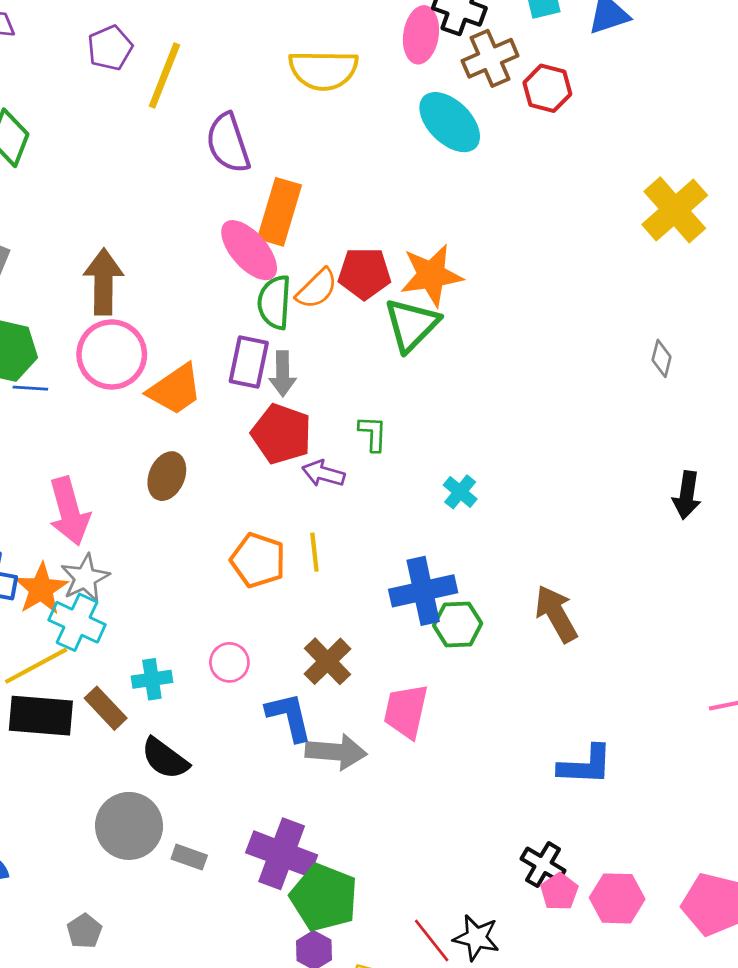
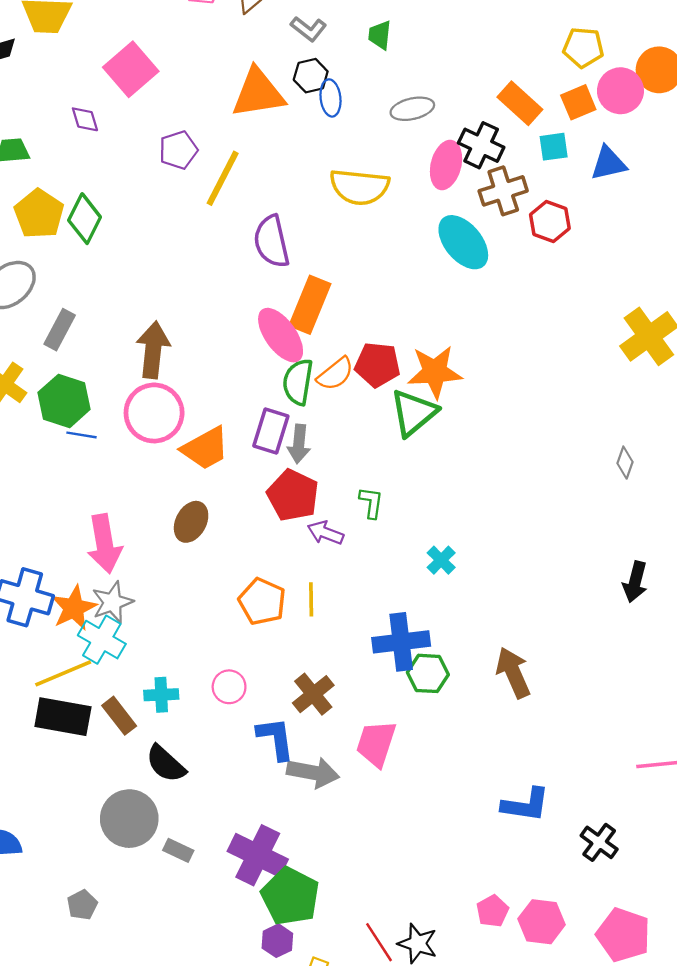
black cross: (543, 865) -> (599, 842), moved

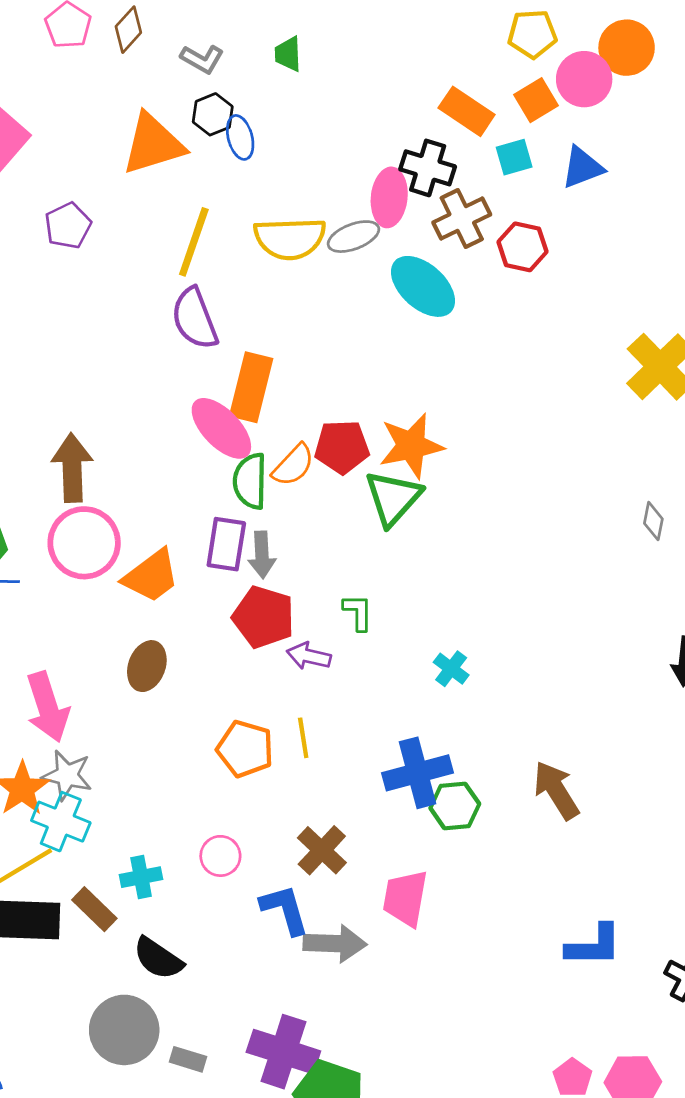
gray ellipse: (412, 109) -> (353, 237), moved
yellow line: (223, 178) -> (194, 242), moved
gray star: (112, 602) -> (67, 775), turned -30

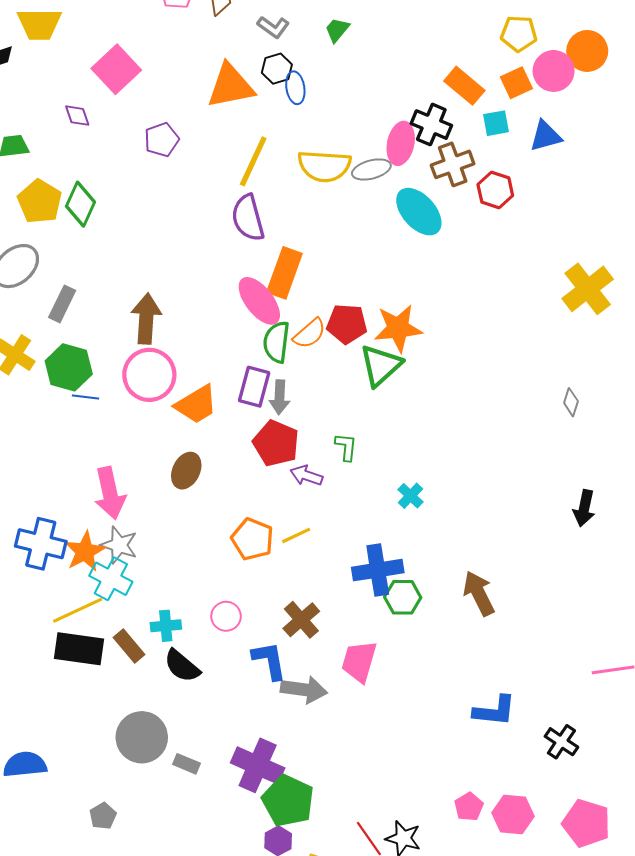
green trapezoid: (288, 54) -> (337, 30), turned 36
yellow line: (303, 738) -> (296, 535), turned 68
black semicircle: (158, 958) -> (182, 666), moved

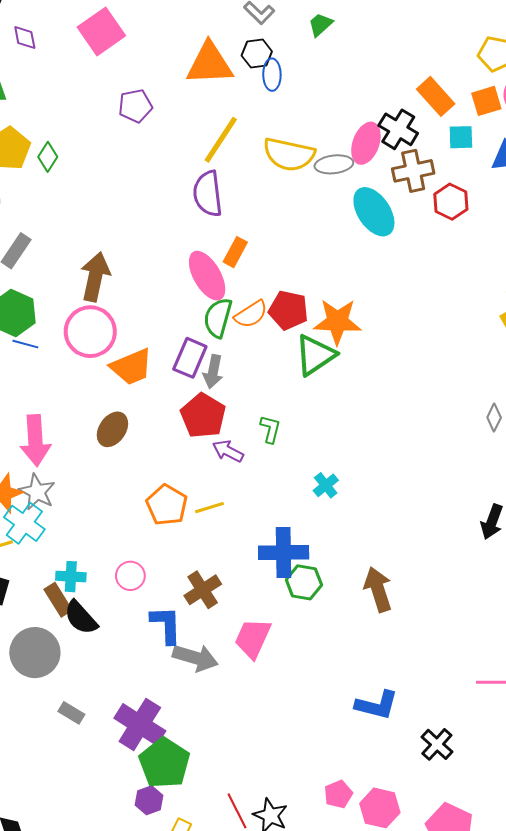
purple diamond: (77, 116) -> (25, 38), moved
green diamond: (80, 204) -> (48, 157), size x0.7
orange rectangle: (284, 273) -> (235, 252), size x0.6
brown rectangle: (129, 646) -> (58, 600), moved
gray circle: (142, 737) -> (35, 653), moved

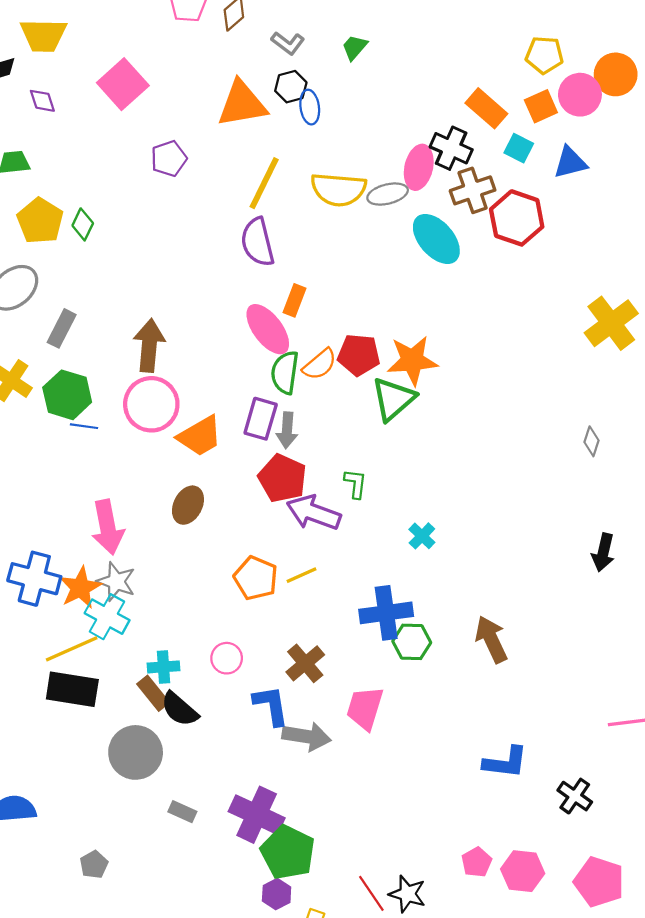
cyan square: (461, 137) -> (519, 148), turned 36
red hexagon: (451, 202) -> (517, 218), size x1.4
purple arrow: (228, 451) -> (314, 513), size x1.6

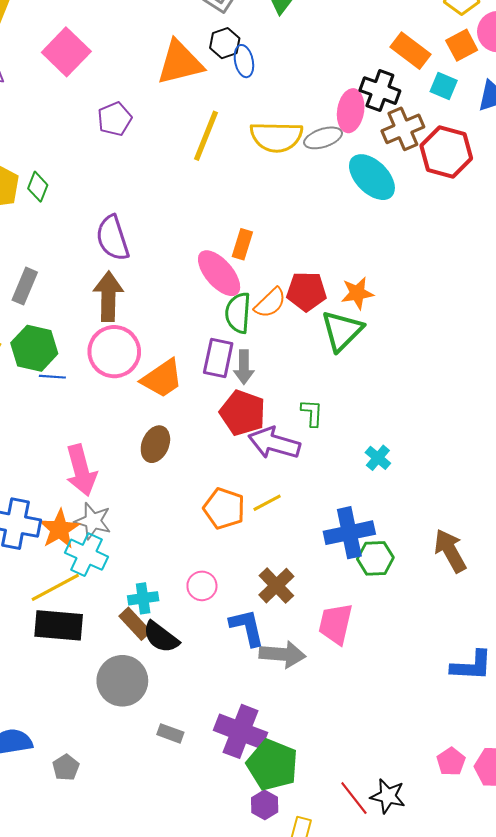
purple semicircle: (258, 242) -> (113, 238), moved
orange star: (412, 360) -> (357, 293), size x0.7
gray pentagon: (94, 864) -> (66, 767), moved

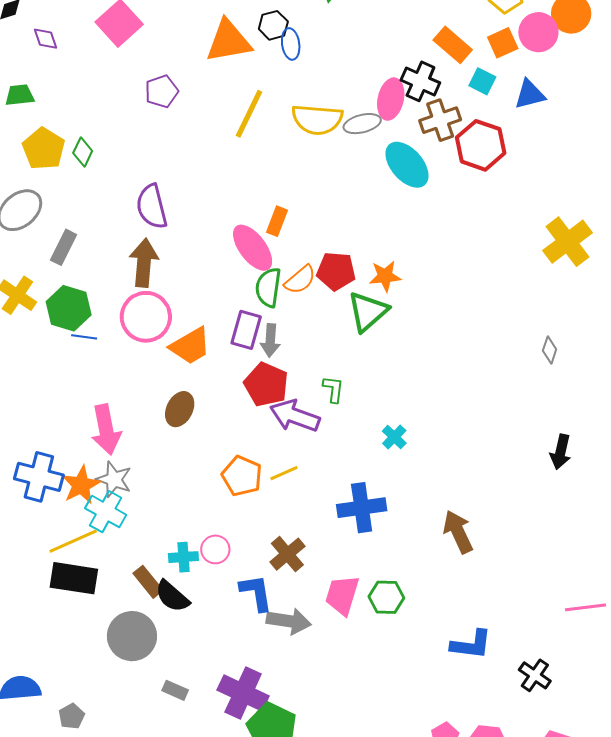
green hexagon: (375, 558) -> (386, 597), moved
cyan cross: (143, 598) -> (183, 557), moved

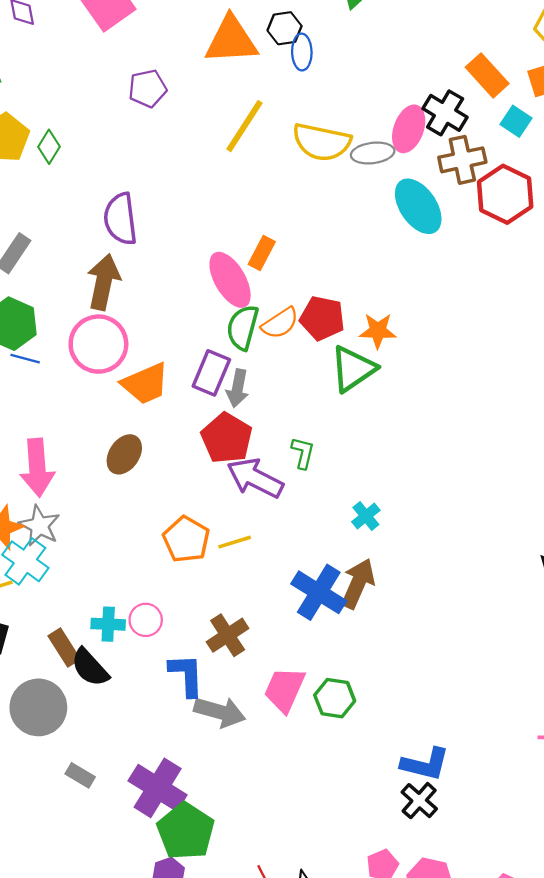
blue cross: (362, 508) -> (319, 592), turned 33
brown arrow: (458, 532) -> (358, 584), moved, turned 42
black cross: (535, 675) -> (419, 801), moved

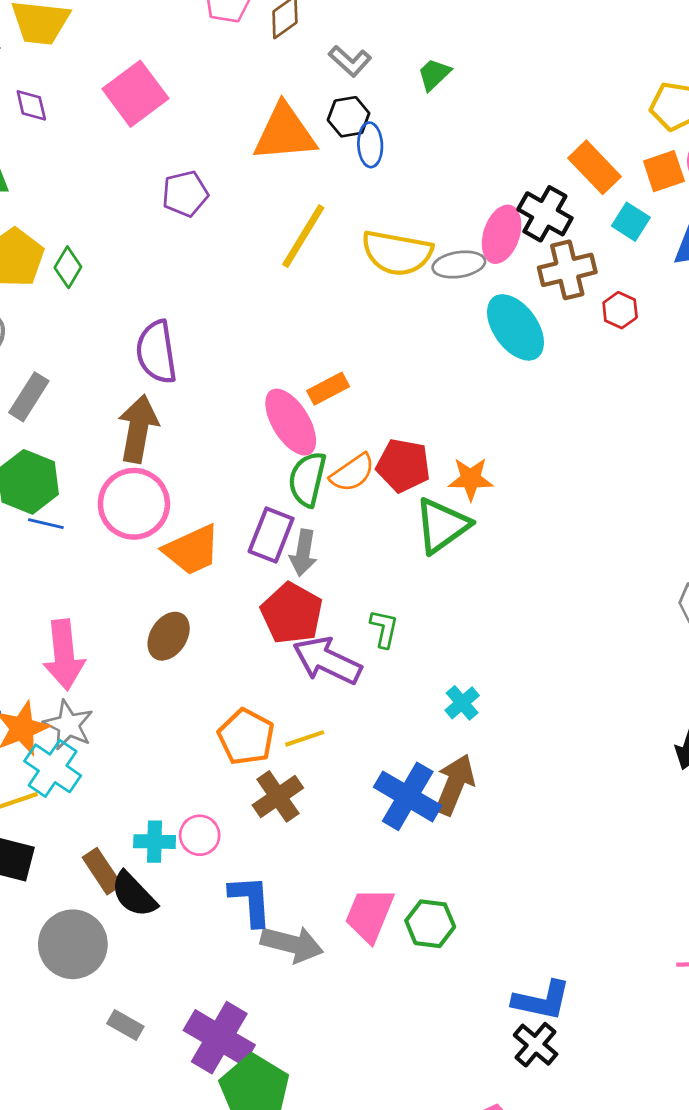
red hexagon: (505, 194) -> (620, 310), size x0.5
orange rectangle: (262, 253) -> (328, 389), turned 36
brown cross: (228, 635) -> (278, 796), moved

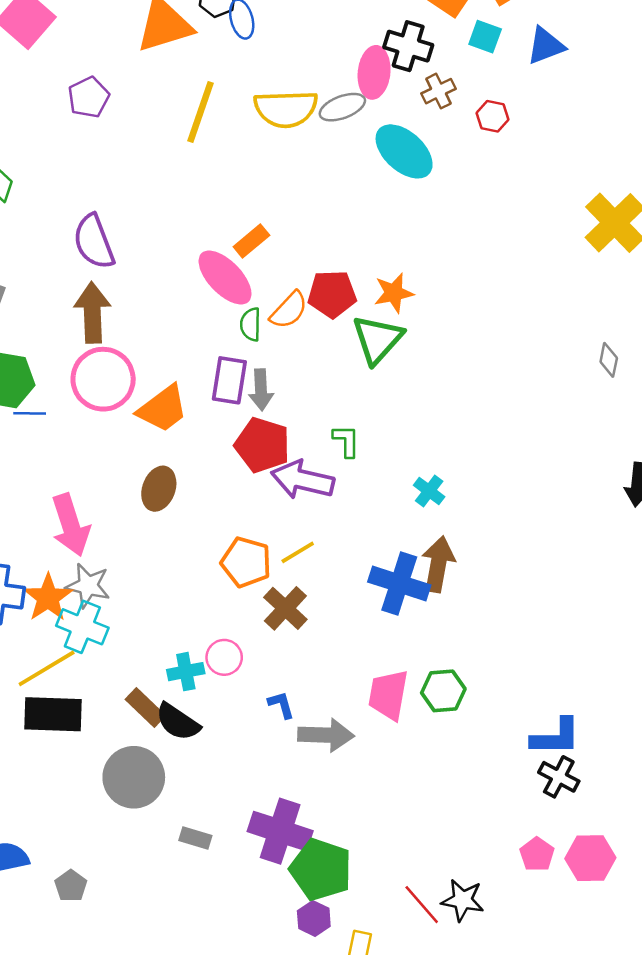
brown cross: (567, 270) -> (438, 91), size x0.7
green semicircle: (307, 479) -> (251, 324), size x0.7
blue L-shape: (251, 900) -> (281, 705), size x0.6

